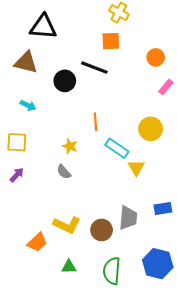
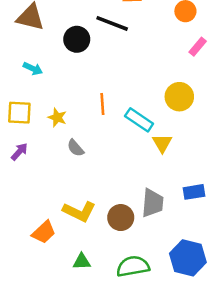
orange line: (95, 122) -> (102, 104), moved
yellow star: (70, 146) -> (57, 117), moved
green semicircle: (112, 271) -> (133, 266), turned 76

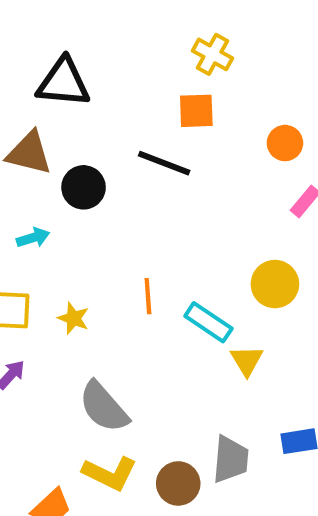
black circle: (77, 39) -> (84, 187), moved
cyan arrow: (33, 69) -> (33, 238), turned -42
gray semicircle: (76, 148) -> (104, 407), moved, size x1.8

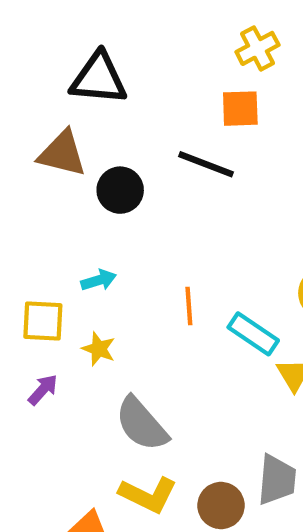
yellow cross: (212, 54) -> (257, 48), turned 33
cyan arrow: (33, 238) -> (99, 280), moved
yellow star: (73, 318) -> (99, 349), moved

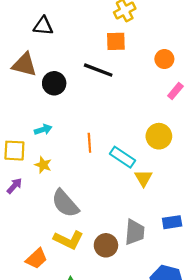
black triangle: (99, 79) -> (43, 26), size x0.7

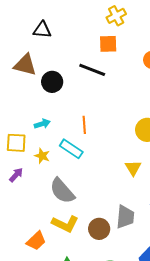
orange line: (89, 143) -> (84, 125), moved
cyan rectangle: (122, 157) -> (71, 149), moved

